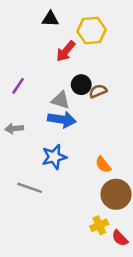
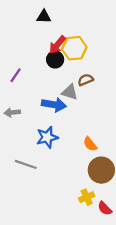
yellow hexagon: (92, 30) -> (74, 48), moved
black circle: (81, 85) -> (55, 59), moved
gray triangle: (61, 100) -> (70, 92), moved

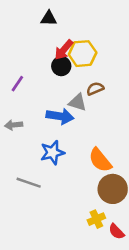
orange semicircle: (90, 144) -> (100, 160), size x1.5

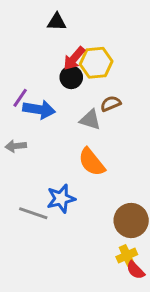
blue arrow: (60, 116) -> (39, 109), moved
blue star: (52, 153) -> (61, 199), moved
orange semicircle: (100, 160) -> (92, 162), moved
yellow cross: (96, 219) -> (127, 256), moved

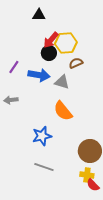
brown semicircle: (111, 104) -> (76, 63), moved
blue arrow: (39, 109) -> (39, 75), moved
gray line: (33, 213) -> (44, 167), moved
yellow cross: (127, 256) -> (87, 175), turned 32

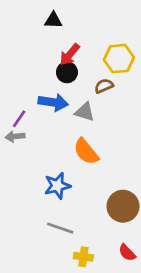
yellow hexagon: (66, 43) -> (119, 59), moved
purple line: (14, 67) -> (19, 119), moved
yellow cross: (87, 175) -> (83, 257), moved

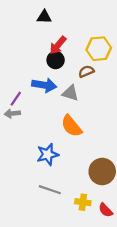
yellow cross: (83, 257) -> (83, 202), moved

